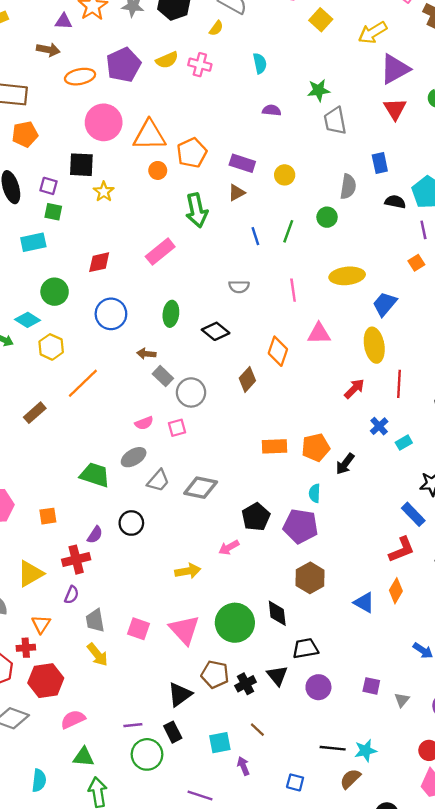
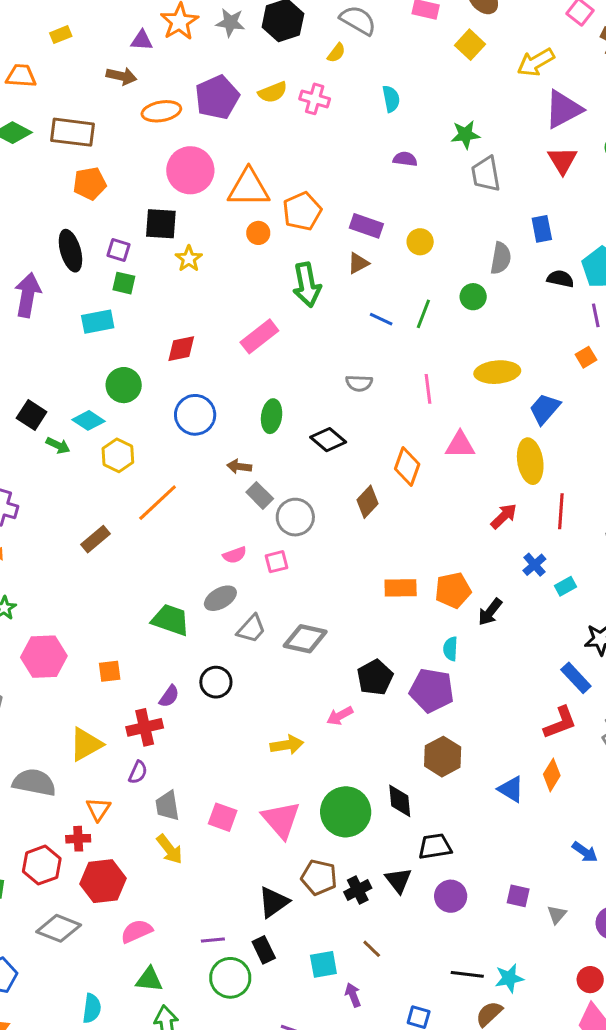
blue line: (255, 236) -> (381, 319), turned -48

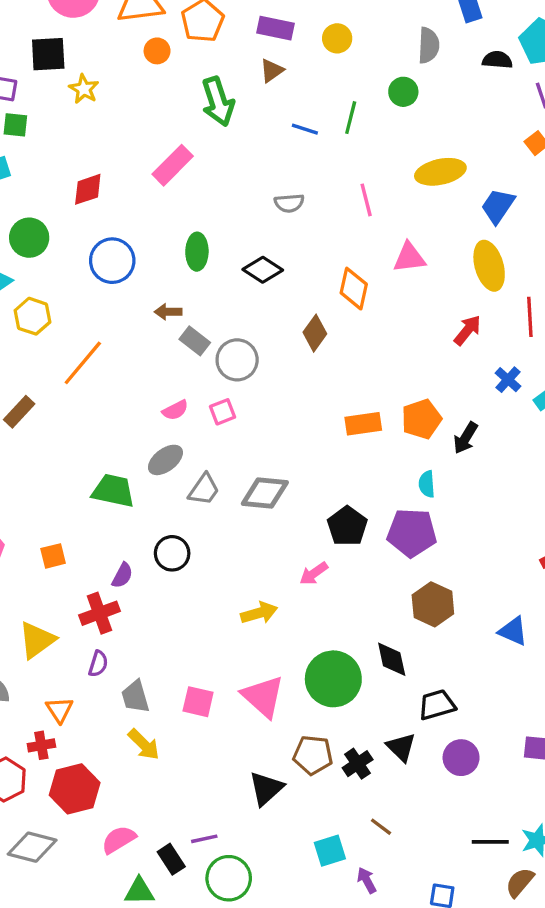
black rectangle: (264, 950) -> (171, 859), moved

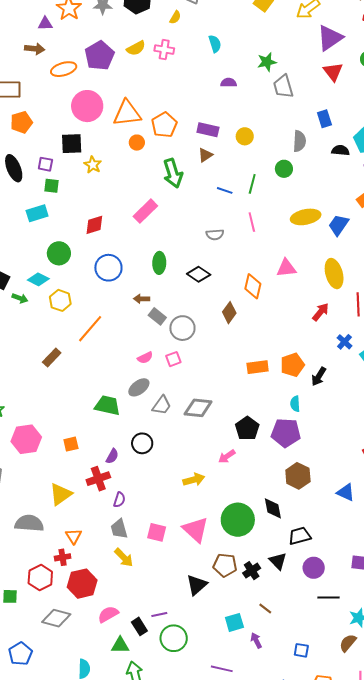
pink line: (366, 200) -> (252, 222), moved
blue trapezoid: (498, 206) -> (338, 225), moved
purple semicircle: (98, 664) -> (119, 500), moved
black line: (490, 842) -> (329, 597), moved

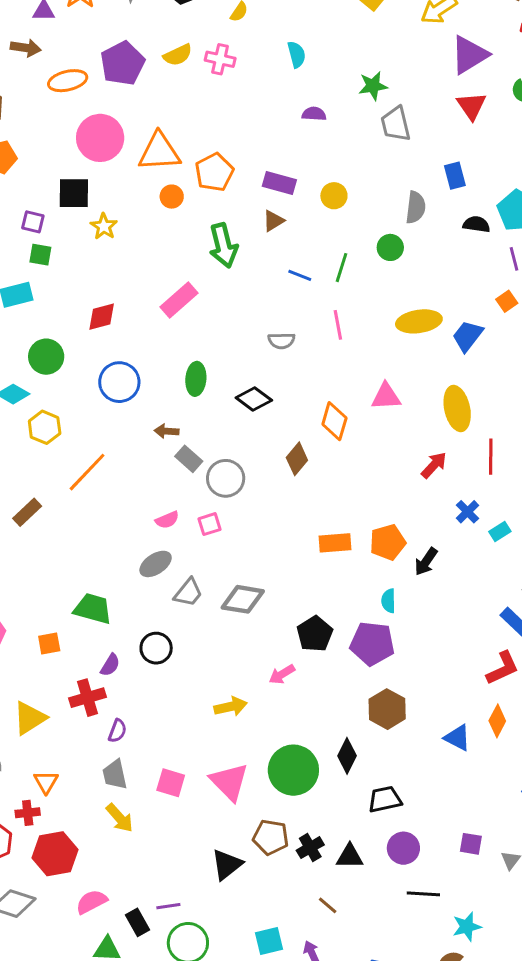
green trapezoid: (107, 405) -> (93, 609), moved
black diamond: (273, 508) -> (347, 756), turned 35
black triangle: (278, 561) -> (350, 856), moved, turned -48
cyan square: (234, 622) -> (269, 941), moved

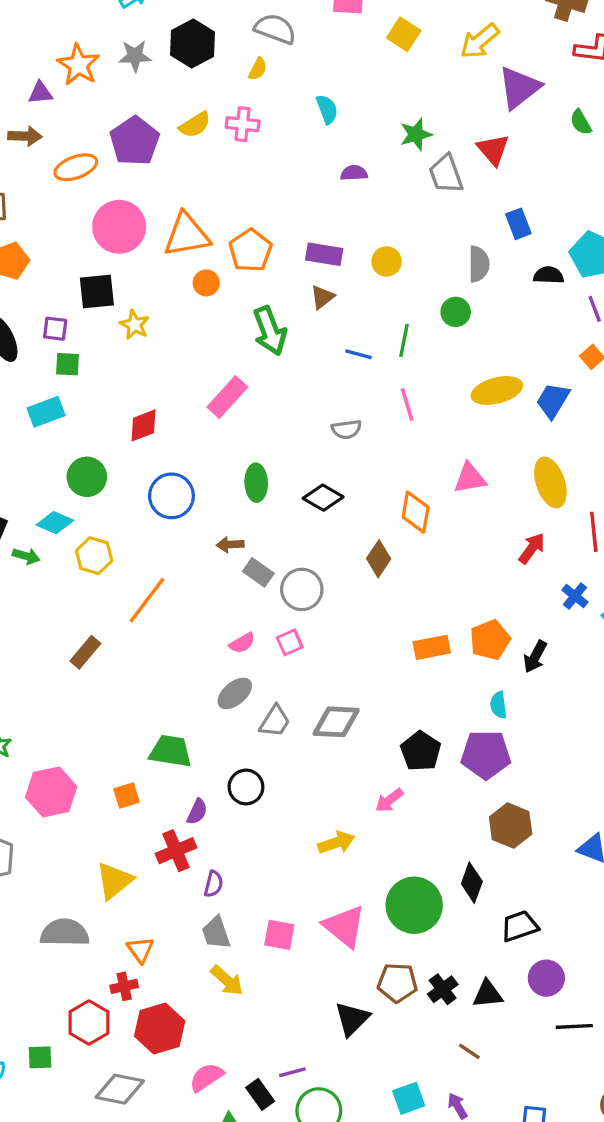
red triangle: (471, 106) -> (493, 150), moved

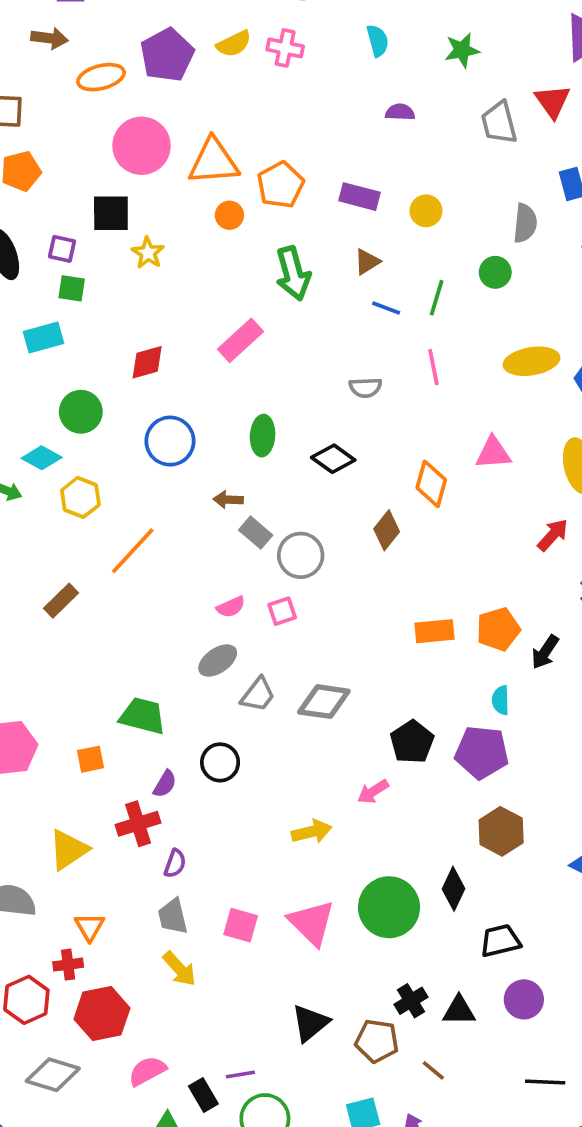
green star: (416, 134) -> (462, 50), moved
brown triangle: (322, 297) -> (367, 262), moved
brown pentagon: (397, 983) -> (377, 1041), moved
black line: (574, 1026) -> (545, 1082), moved

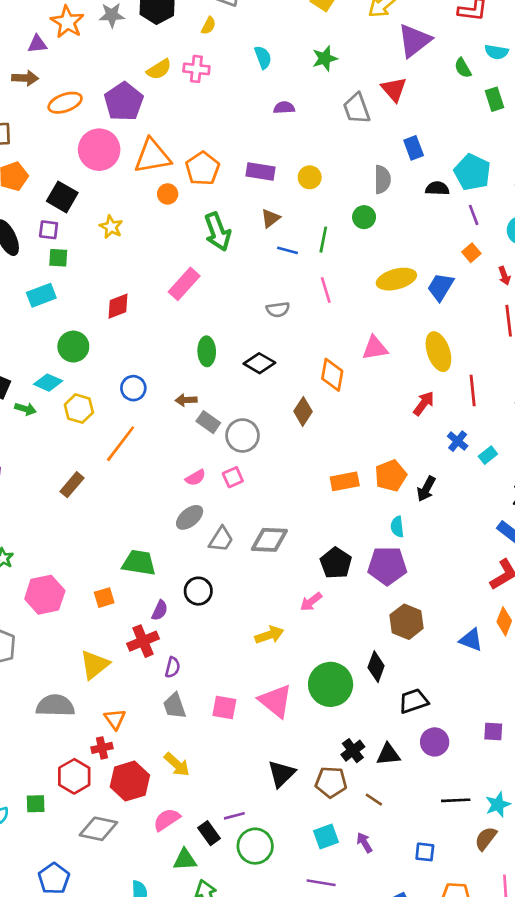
purple pentagon: (167, 55) -> (124, 102), moved
black square: (111, 213) -> (62, 197), moved, turned 36
blue circle: (170, 441) -> (133, 388), moved, size x0.7
yellow arrow: (179, 969) -> (177, 764), moved

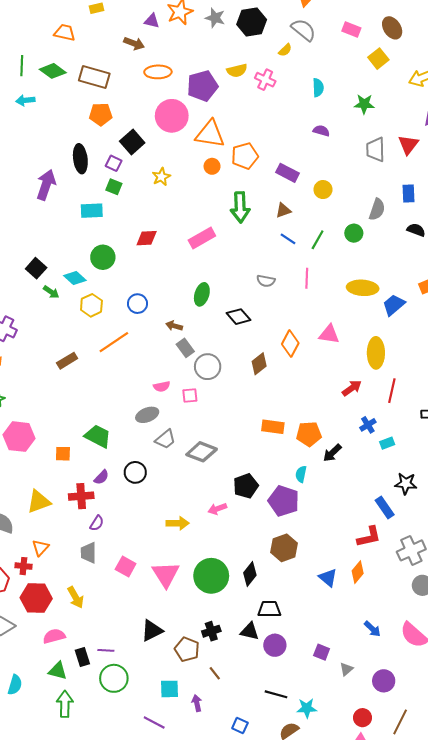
black triangle: (388, 754) -> (250, 631), moved

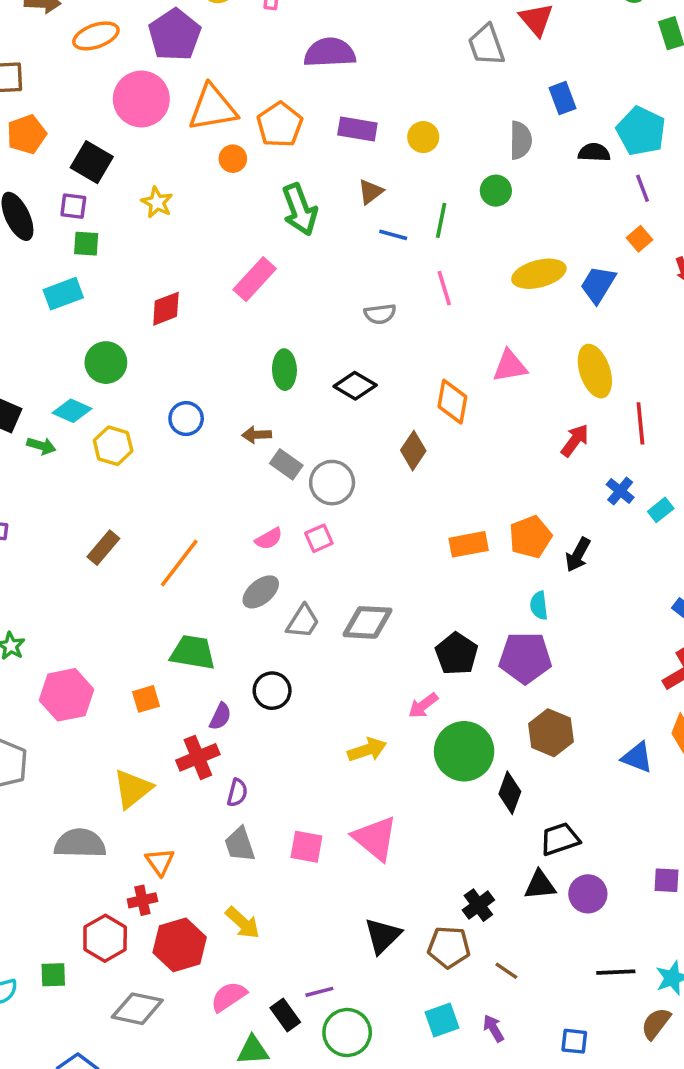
purple semicircle: (321, 131) -> (330, 53), moved, size x1.8
orange line: (114, 342) -> (179, 563), moved
green circle: (211, 576) -> (464, 751), moved

